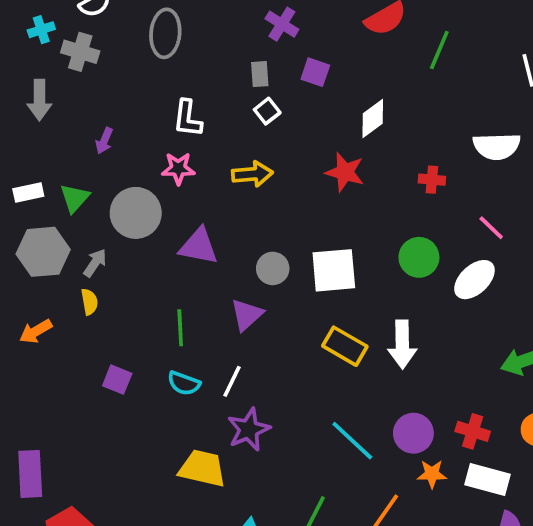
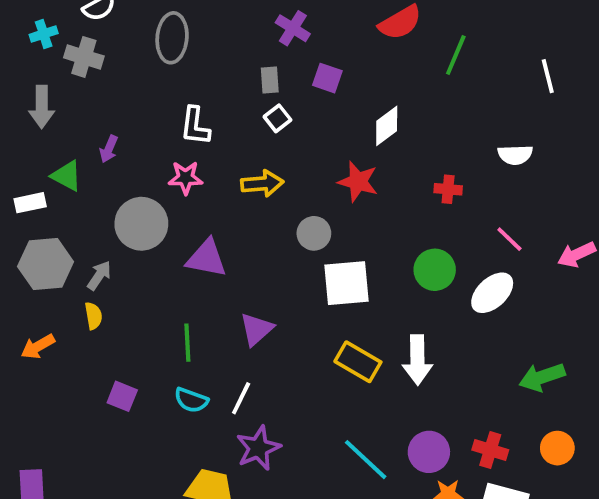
white semicircle: (497, 146) -> (515, 155), size x0.7
green triangle: (75, 198) -> (67, 176), moved, turned -44
gray circle: (273, 268) -> (314, 233), moved

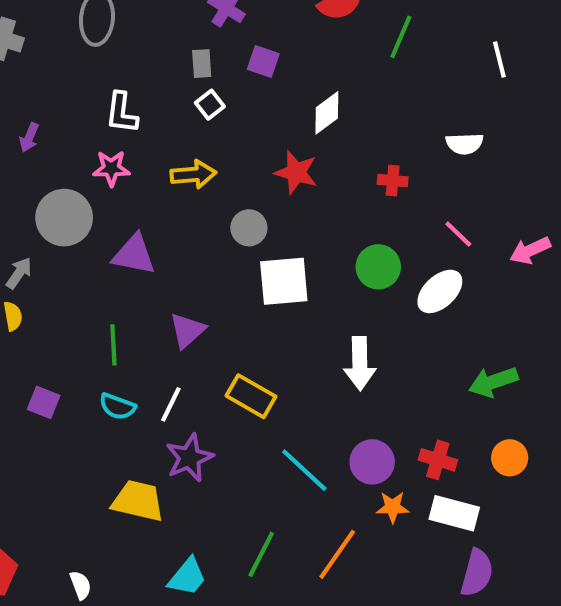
yellow rectangle: (358, 362) -> (251, 396), moved

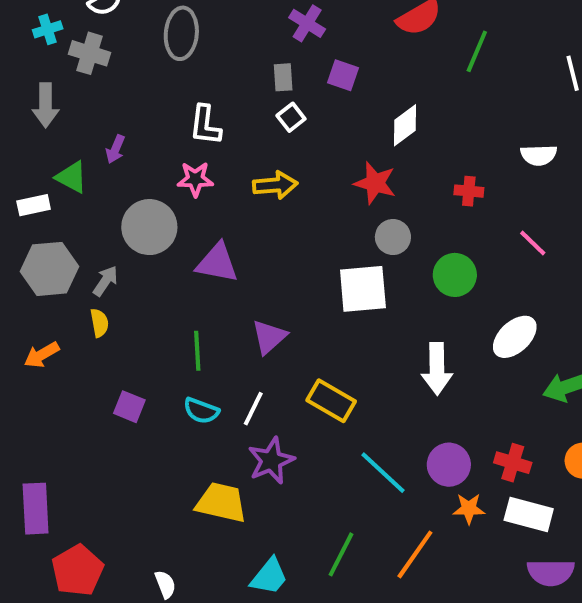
gray circle: (249, 228) -> (393, 237), moved
white ellipse: (440, 291) -> (515, 337), moved
purple semicircle: (477, 573) -> (551, 572), turned 75

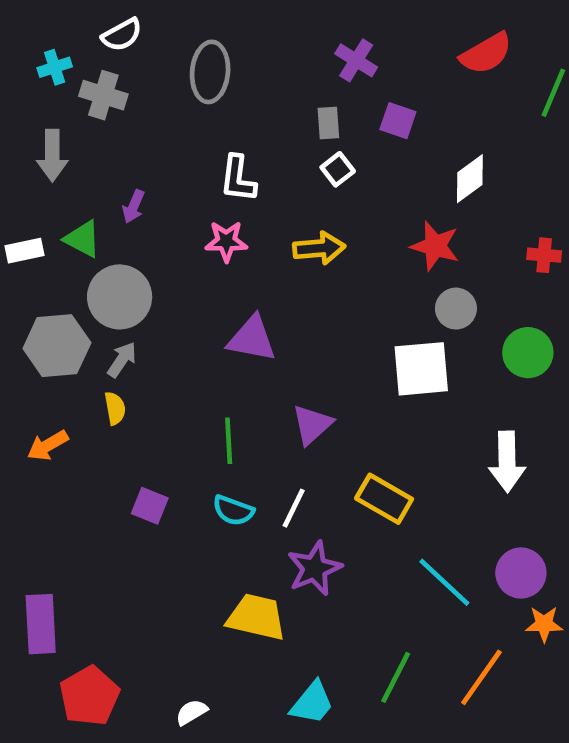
white rectangle: (34, 205) -> (24, 251), moved
gray circle: (149, 227) -> (120, 297), moved
white semicircle: (165, 584) -> (191, 712), turned -100

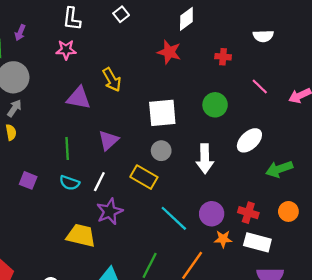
yellow arrow: (319, 248) -> (112, 80), moved, turned 65
gray circle: (456, 309) -> (161, 151), moved

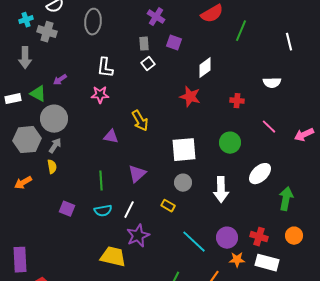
purple arrow: (20, 33) -> (60, 80), turned 32
purple triangle: (79, 98) -> (111, 137), size x0.7
green arrow: (279, 169) -> (286, 199), turned 120
yellow rectangle: (144, 177) -> (168, 206), size x0.6
cyan semicircle: (69, 183) -> (103, 211), turned -30

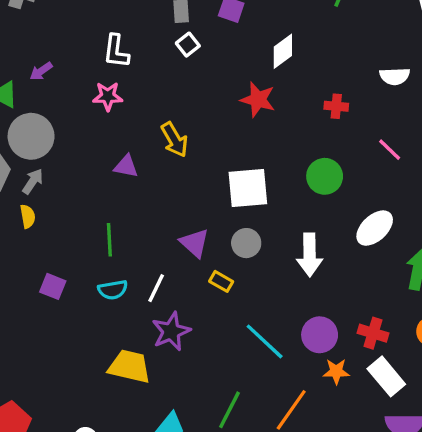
purple triangle: (137, 174) -> (194, 243), moved, turned -36
white rectangle: (267, 263) -> (386, 376), turned 35

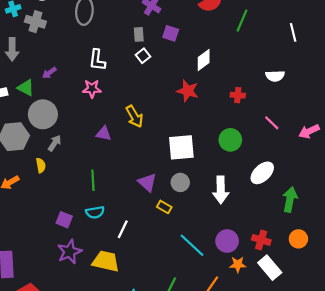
gray arrow: (33, 181) -> (55, 143), moved
purple square: (53, 286) -> (64, 220), moved
white line: (156, 288) -> (123, 229), moved
purple star: (171, 331) -> (70, 252), moved

